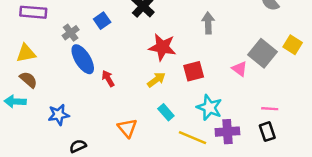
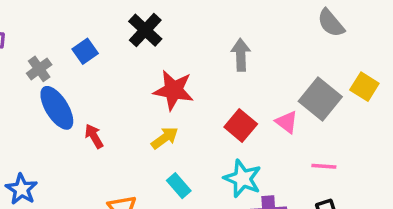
red square: (194, 71) -> (241, 126), moved, turned -35
pink line: (270, 109) -> (324, 166), moved
blue star: (59, 115) -> (21, 189), turned -30

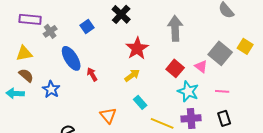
gray arrow: (241, 55) -> (175, 28), size x1.4
gray cross: (39, 69) -> (50, 31), moved
red star: (174, 90) -> (137, 48), turned 30
cyan star: (242, 179) -> (188, 91), moved
blue star: (21, 189) -> (51, 89), moved

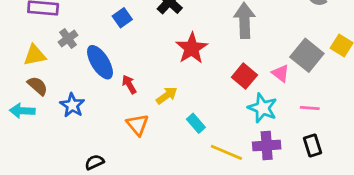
gray cross: (50, 31) -> (68, 39), moved
yellow arrow: (132, 75) -> (167, 96), moved
orange triangle: (108, 115) -> (137, 125), moved

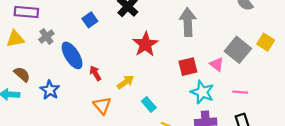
yellow triangle: (35, 55) -> (15, 39), moved
red square: (244, 76) -> (188, 67), turned 36

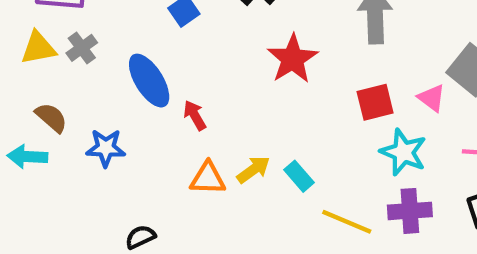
gray cross: (46, 36) -> (82, 48), moved
yellow arrow: (125, 82) -> (253, 170), moved
blue star: (50, 90) -> (106, 148), turned -30
orange triangle: (102, 106) -> (208, 178), turned -48

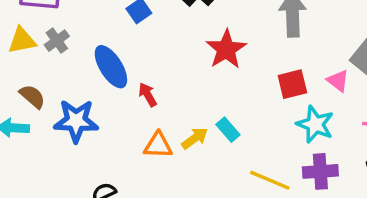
blue star: (106, 148) -> (76, 121), size x1.4
cyan rectangle: (299, 176) -> (228, 130), moved

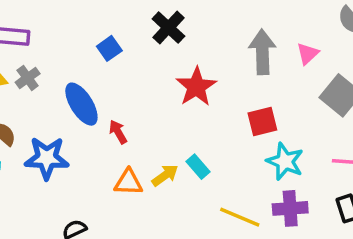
pink triangle: (338, 81) -> (308, 54), moved, turned 40

